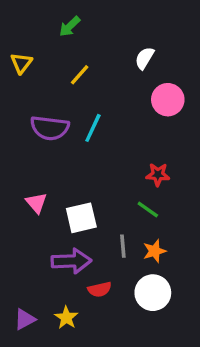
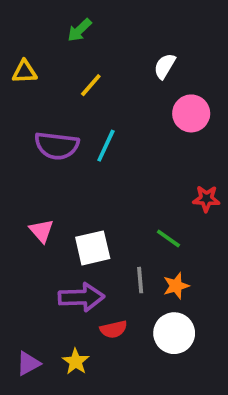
yellow triangle: (21, 63) -> (25, 72), turned 50
red star: (158, 175) -> (206, 199), moved

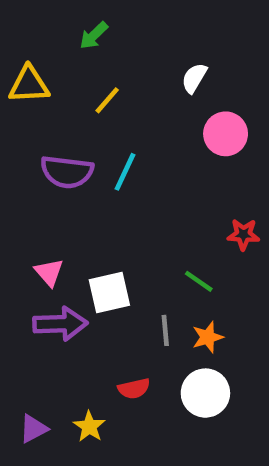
yellow triangle: (25, 72) -> (29, 85), size x1.4
purple arrow: (81, 297) -> (60, 324), moved

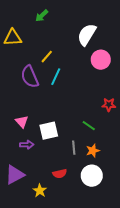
white semicircle: (194, 78) -> (87, 35), size x1.6
yellow line: (107, 100) -> (47, 57), moved
purple semicircle: (67, 172) -> (30, 77), turned 60
purple arrow: (60, 324) -> (27, 145), size x0.6
purple triangle: (33, 429) -> (15, 175), moved, size x1.5

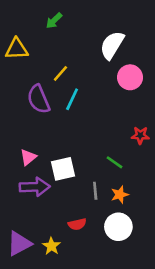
pink triangle: (22, 122) -> (28, 157), turned 32
purple arrow: (27, 145) -> (35, 187), size x1.6
purple triangle: (15, 175) -> (19, 244), moved

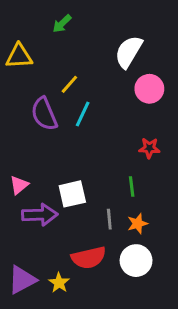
red star: (140, 135) -> (149, 148), moved
pink triangle: (28, 157) -> (19, 185), moved
green line: (115, 162) -> (132, 187), turned 48
red semicircle: (77, 224) -> (89, 258), size x1.6

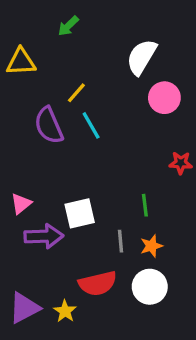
cyan line: (83, 114) -> (91, 125), turned -55
red star: (149, 148) -> (181, 163), moved

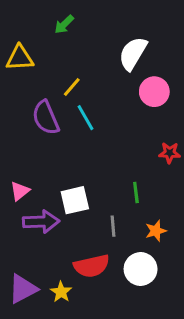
orange star: (151, 246) -> (156, 231), moved

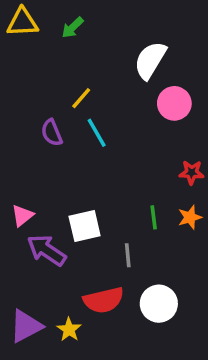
yellow triangle: (20, 58) -> (22, 22), moved
purple semicircle: (46, 118) -> (52, 133), size x0.7
purple arrow: (41, 222) -> (47, 250), turned -144
orange star: (156, 231) -> (190, 217), moved

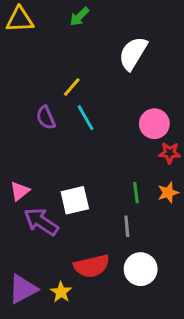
green arrow: (72, 27) -> (79, 17), moved
pink circle: (174, 103) -> (154, 124), moved
gray line: (128, 255) -> (127, 226), moved

